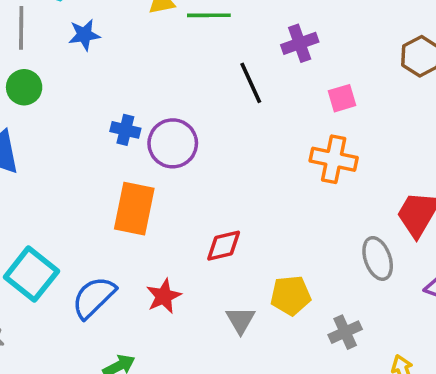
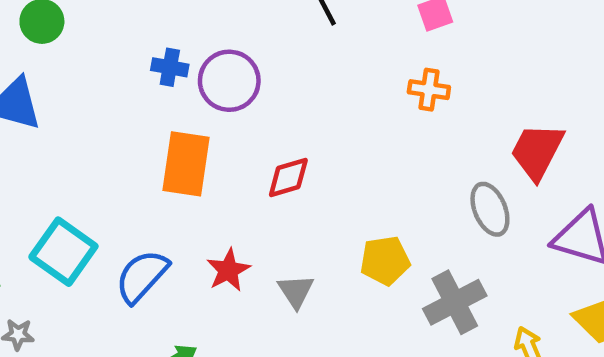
orange cross: (334, 159) -> (429, 90), size x0.7
red diamond: (224, 246) -> (288, 178), moved
gray triangle: (241, 320) -> (296, 291), moved
gray cross: (345, 332) -> (455, 302), size x1.5

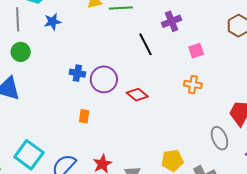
orange rectangle: (186, 164) -> (84, 116), size x0.5
red diamond: (288, 178) -> (137, 95), moved, turned 55

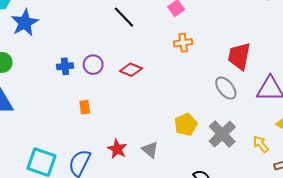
blue star: (53, 22) -> (25, 23), size x1.5
purple circle: (104, 79) -> (93, 65), size x0.7

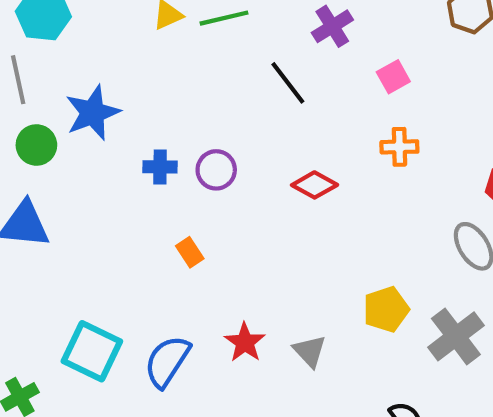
blue star: (25, 23) -> (93, 113), moved
red diamond: (131, 70) -> (315, 185), moved
orange rectangle: (85, 107) -> (190, 252), turned -32

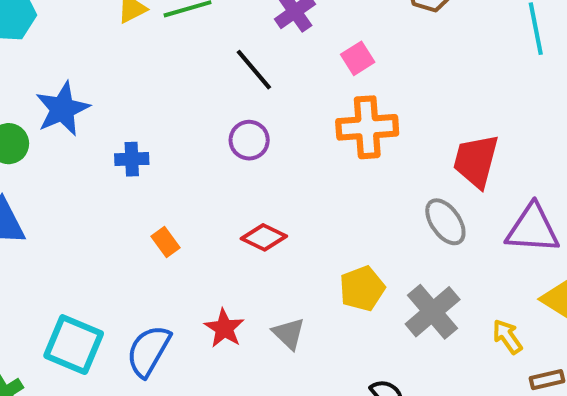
orange cross: (399, 147) -> (367, 127), size x1.6
purple circle: (216, 170) -> (249, 140), moved
red diamond: (315, 185) -> (264, 237), moved

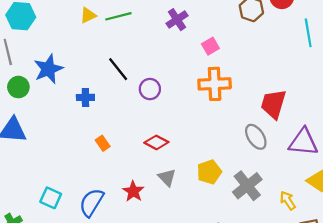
black line: (254, 70) -> (118, 69), moved
gray triangle: (289, 334) -> (167, 177), moved
cyan square: (74, 345) -> (51, 198), size x0.7

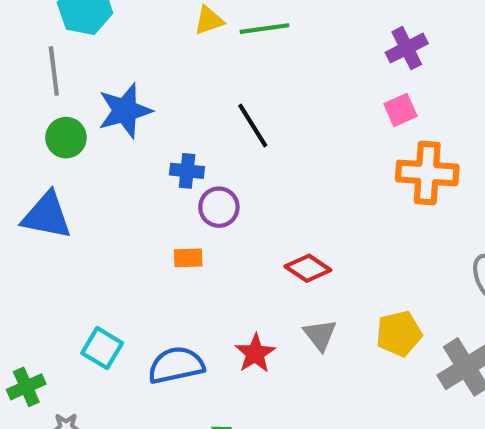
purple cross: (177, 20) -> (407, 48), moved
pink square: (210, 46) -> (400, 110), moved
purple circle: (150, 89) -> (219, 207), moved
orange rectangle: (103, 143) -> (188, 258), moved, turned -64
blue semicircle: (91, 202) -> (176, 365), turned 40

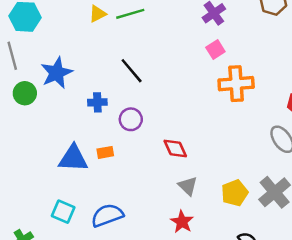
purple circle: (219, 207) -> (131, 119), moved
blue triangle: (47, 216) -> (73, 158), moved
red diamond: (308, 268) -> (175, 148), turned 40
yellow pentagon: (399, 334) -> (235, 193), moved
red star: (255, 353) -> (182, 222), moved

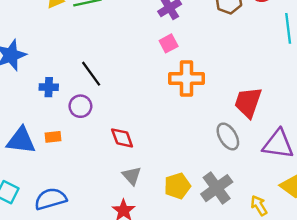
black line: (132, 71) -> (91, 74), moved

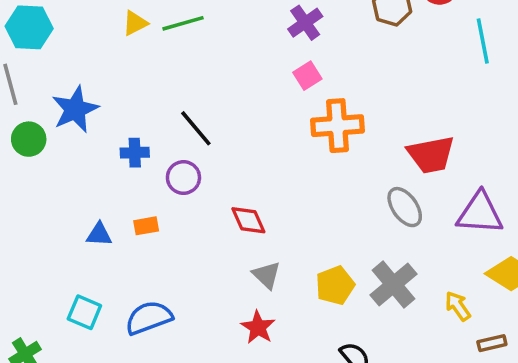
red trapezoid: (248, 102) -> (431, 155), turned -116
blue triangle: (21, 140) -> (99, 234), size x0.6

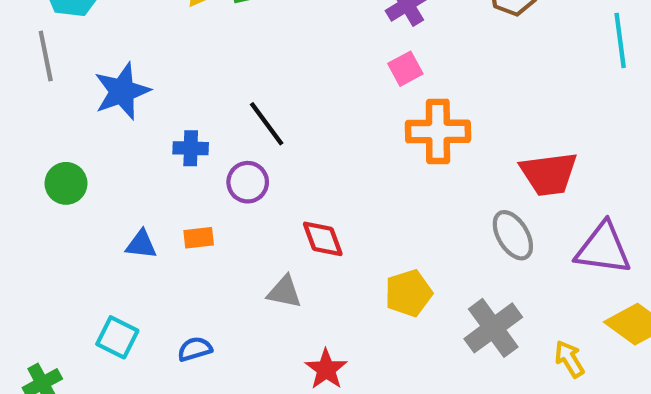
green circle: (29, 139) -> (66, 183), moved
gray triangle: (267, 275) -> (284, 292), moved, turned -36
yellow pentagon: (335, 285) -> (408, 293), moved
blue semicircle: (149, 318) -> (195, 349), size x0.6

